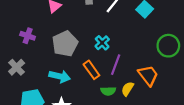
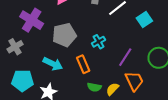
purple cross: (28, 36) -> (32, 20), size x1.6
purple line: (116, 65) -> (125, 57), moved

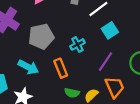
cyan square: (144, 20) -> (110, 30), moved

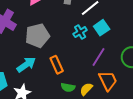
cyan cross: (77, 44) -> (80, 32), moved
cyan arrow: (28, 67) -> (26, 65), turned -60

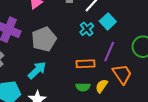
orange rectangle: (57, 65) -> (85, 64), moved, turned -60

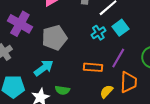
orange trapezoid: (122, 74) -> (129, 82), turned 30
green semicircle: (83, 87) -> (62, 90), moved

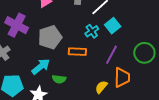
orange rectangle: (93, 67) -> (77, 52), moved
green semicircle: (62, 90) -> (59, 79), moved

